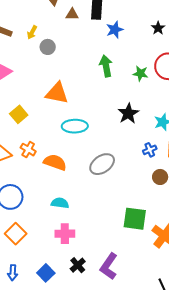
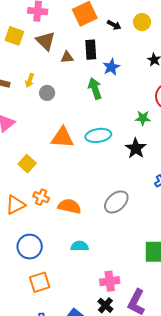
green arrow: (106, 66) -> (95, 89), moved
green star: (140, 73) -> (143, 118), moved
cyan ellipse: (75, 126) -> (98, 135), moved
orange square: (16, 234) -> (40, 282), turned 35
pink cross: (65, 234) -> (110, 281), moved

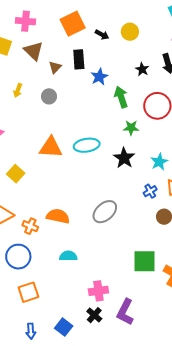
brown triangle: (67, 57) -> (55, 67), turned -40
green arrow: (95, 89) -> (121, 97), moved
gray circle: (47, 93) -> (49, 96), moved
orange cross: (41, 197) -> (30, 226), moved

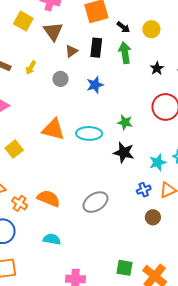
blue star: (99, 77) -> (95, 85), moved
green arrow: (121, 97) -> (125, 53), moved
green star: (131, 128) -> (125, 122), moved
black star: (124, 158) -> (124, 153), turned -30
green square: (145, 261) -> (125, 268), moved, size x0.7

